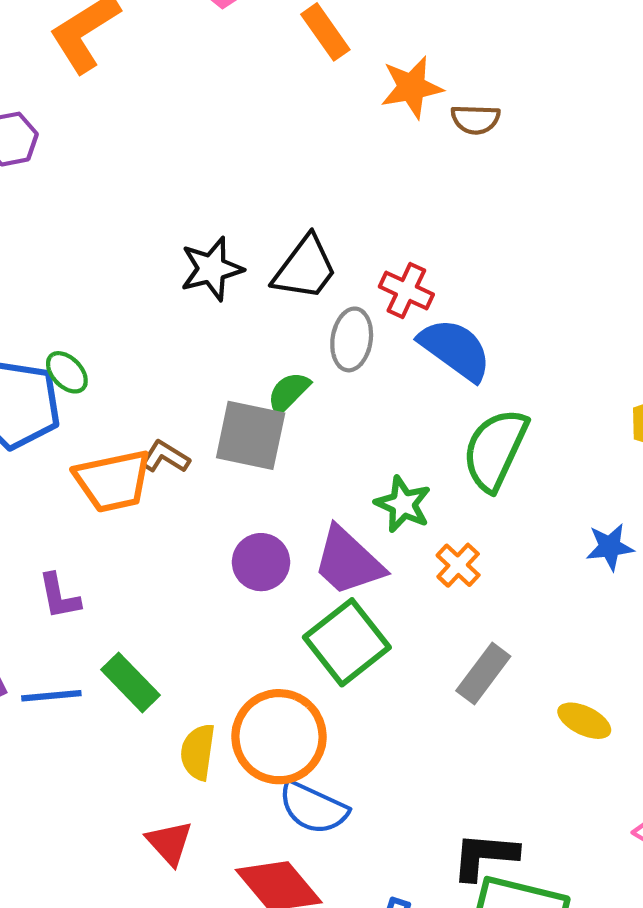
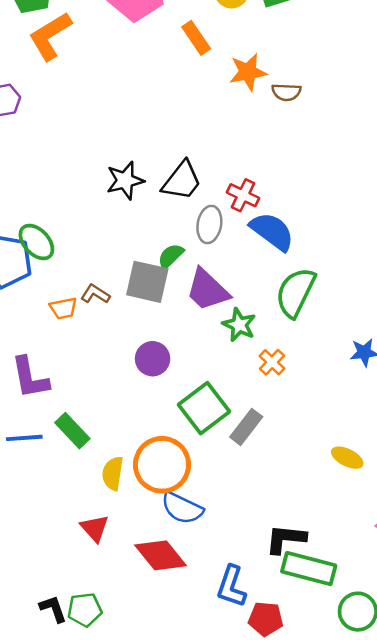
green ellipse: (67, 372) -> (36, 242), size x1.4
orange trapezoid: (113, 481) -> (63, 308), size x0.6
purple trapezoid: (348, 561) -> (207, 290), moved
purple L-shape: (59, 596) -> (30, 378), size x1.5
gray rectangle: (483, 673) -> (246, 427), moved

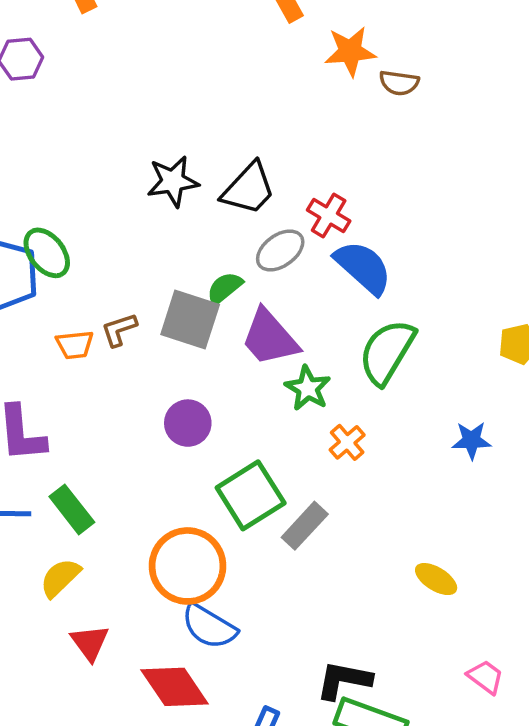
gray ellipse: (209, 224) -> (280, 250), turned 39
brown L-shape: (95, 294) -> (119, 330), turned -56
yellow semicircle: (113, 473) -> (60, 578), moved, turned 32

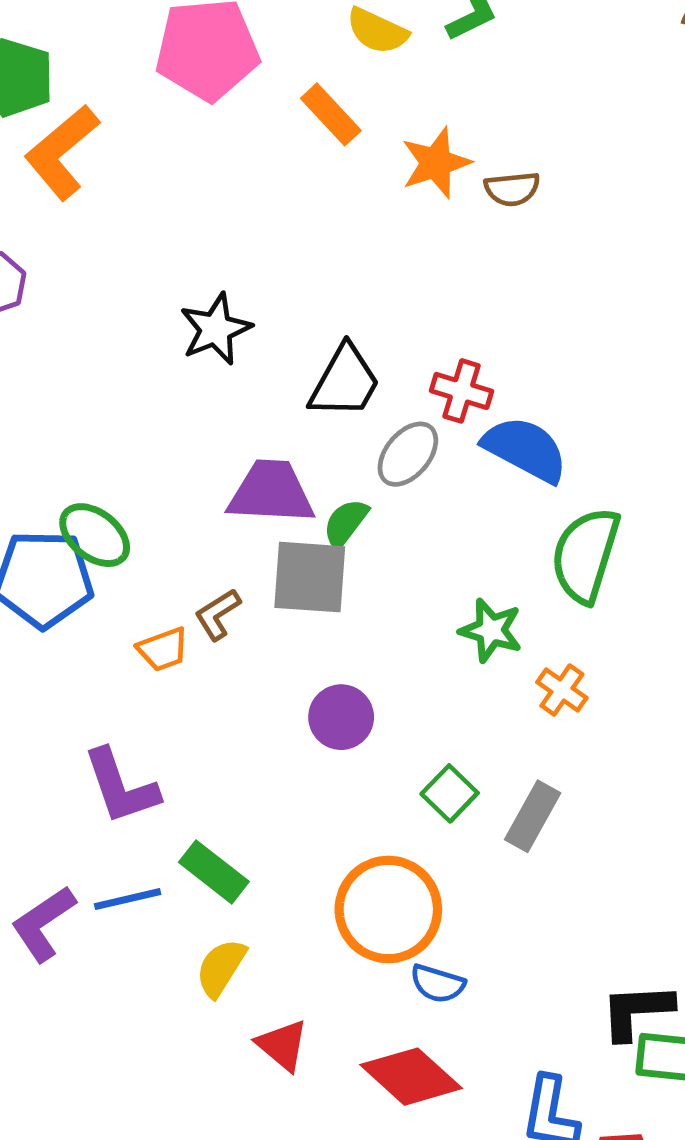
black star: (173, 181) -> (216, 329), moved
purple trapezoid: (270, 338) -> (271, 492), moved, turned 148
green square: (251, 495) -> (450, 793), size x0.6
blue semicircle: (209, 626) -> (438, 984), size x0.7

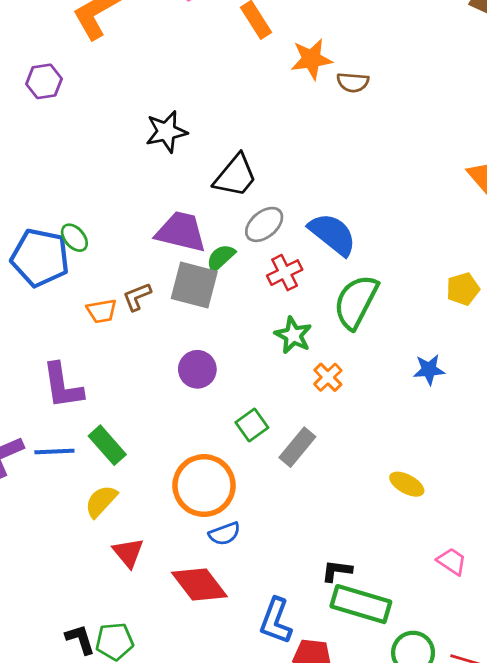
red cross: (461, 391) -> (285, 273), moved, turned 36
green ellipse: (95, 535) -> (74, 238), size x0.7
blue semicircle: (438, 984) -> (225, 534), turned -48
black L-shape: (637, 1011) -> (337, 571), size x0.7

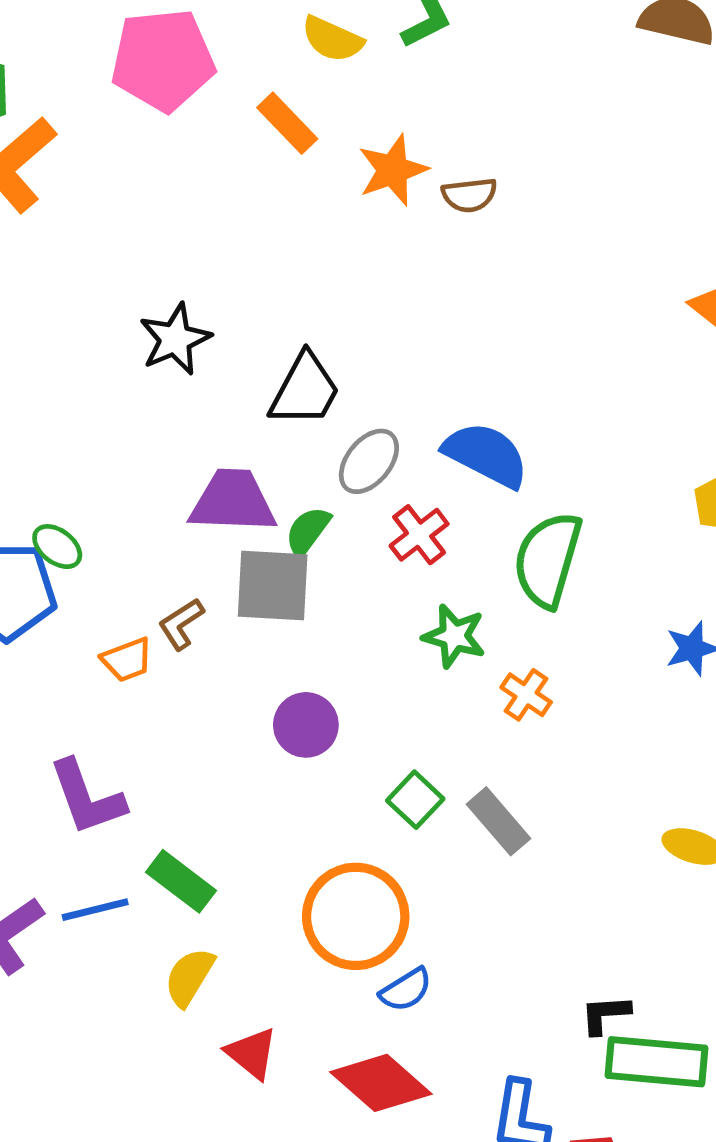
gray rectangle: (297, 447) -> (498, 821), turned -69

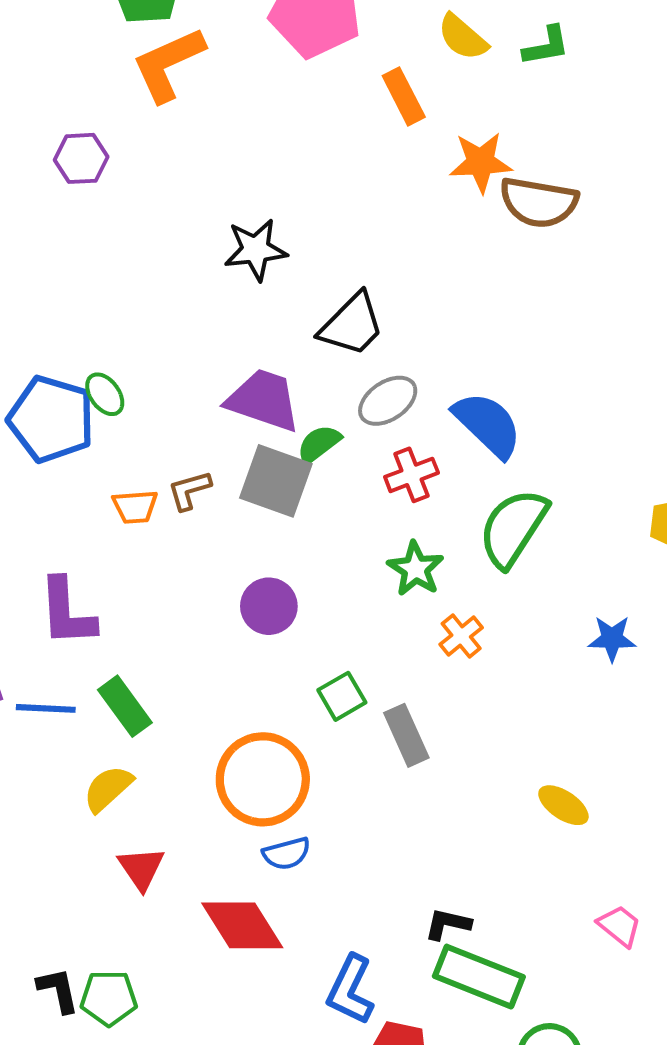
brown semicircle: (469, 195) -> (539, 202), size x1.6

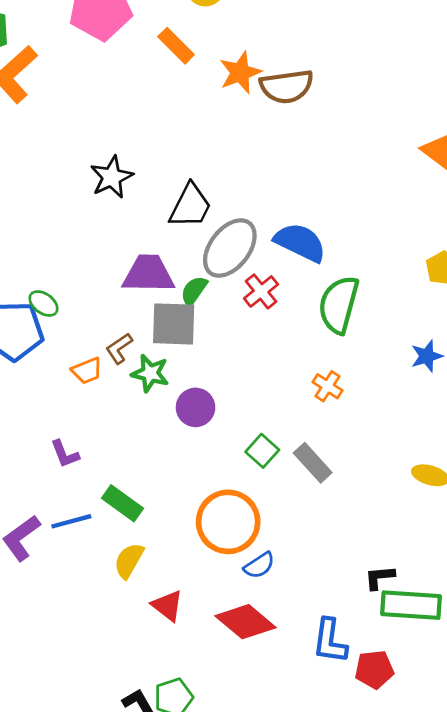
gray ellipse: (388, 401) -> (230, 248), size x1.5
green star: (416, 569) -> (150, 373), moved
purple L-shape: (67, 612) -> (65, 454), size x0.6

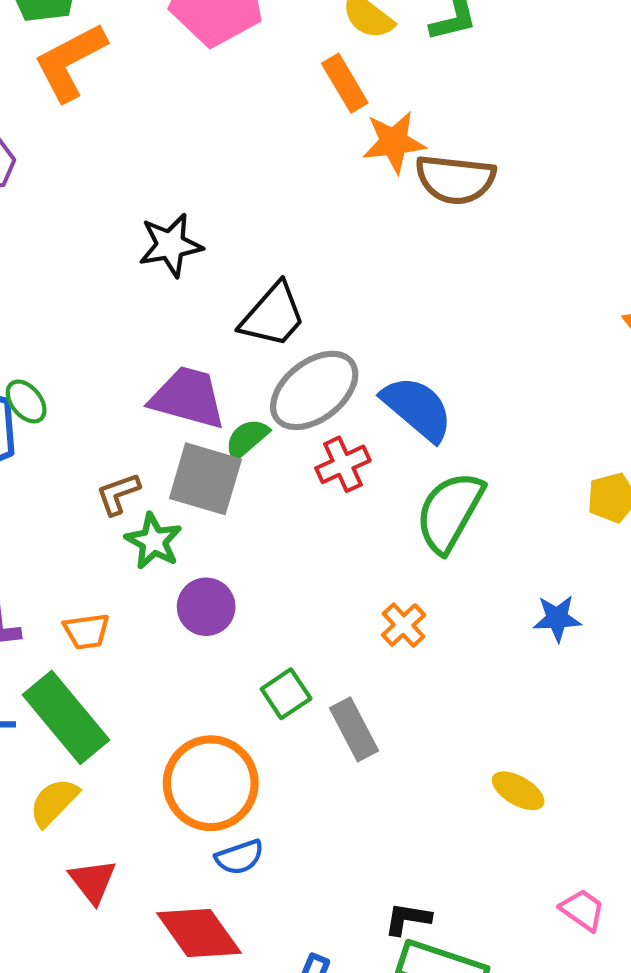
orange rectangle: (176, 46) -> (345, 83), moved
orange trapezoid: (87, 371) -> (86, 631), moved
green rectangle: (123, 503) -> (66, 717), size x1.5

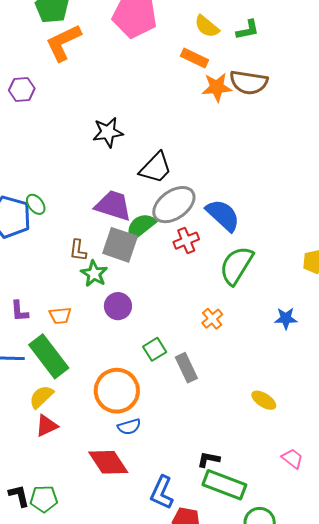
orange rectangle: (345, 83) -> (194, 58), turned -36
brown semicircle: (455, 179) -> (249, 82), moved
green semicircle: (247, 439) -> (141, 226), size x1.4
brown L-shape: (118, 494) -> (78, 250), turned -65
red triangle: (93, 881) -> (47, 426), moved, turned 40

